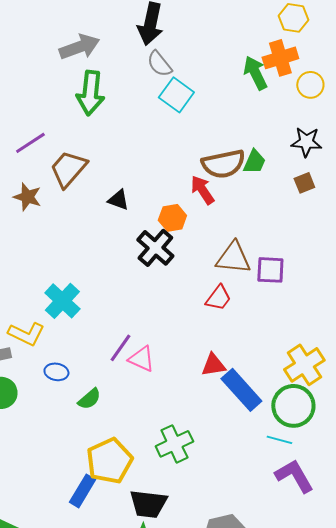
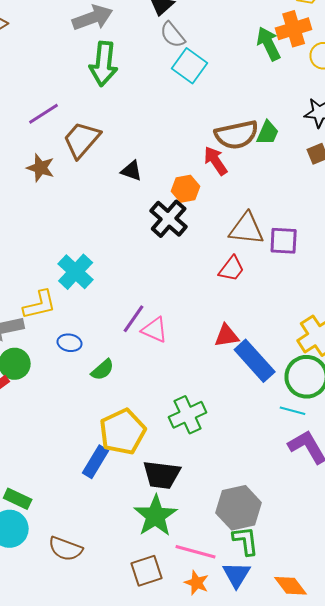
yellow L-shape: (26, 334) -> (40, 305), turned -39

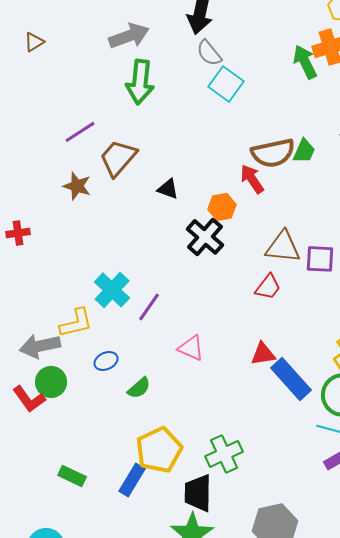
purple line: (134, 319) -> (149, 307), moved
blue ellipse: (70, 343) -> (106, 361), turned -35
green cross: (188, 415) -> (224, 454), moved
black trapezoid: (162, 475) -> (198, 493), turned 84
green rectangle: (18, 499) -> (72, 476), moved

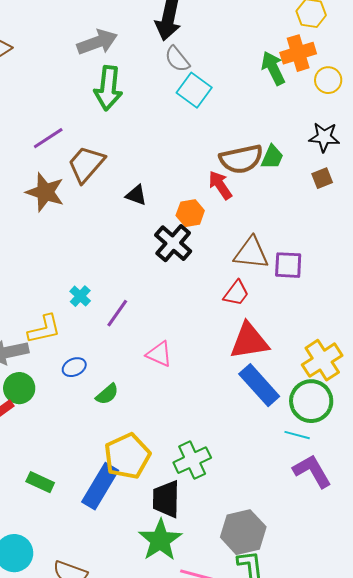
brown star: (77, 186) -> (45, 192), size x1.4
cyan cross: (112, 290) -> (80, 296), size x0.6
red triangle: (263, 354) -> (249, 341), moved, size x1.6
blue rectangle: (132, 480) -> (100, 486), size x1.4

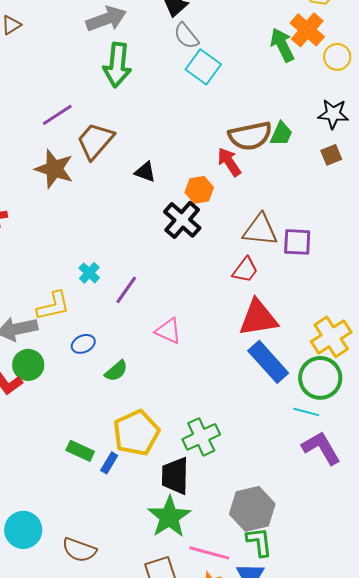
orange cross: (298, 53) -> (307, 30), turned -32
green rectangle: (40, 482) -> (80, 451), moved
blue rectangle: (100, 486) -> (109, 463), size x0.5

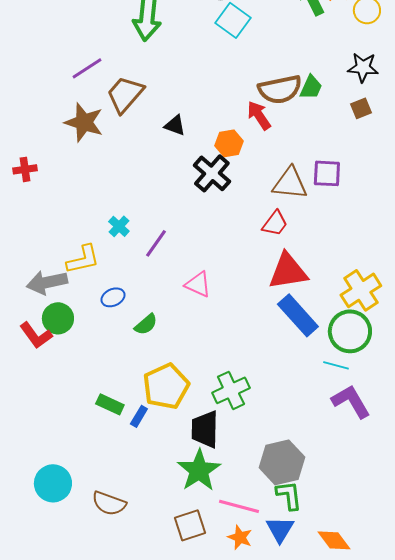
purple square: (297, 242) -> (327, 173), moved

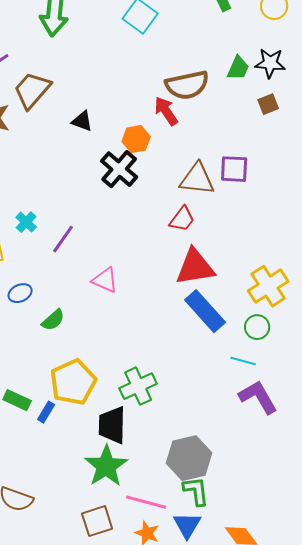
green trapezoid: (311, 87) -> (238, 68), moved
green circle: (350, 331) -> (257, 327), size x0.6

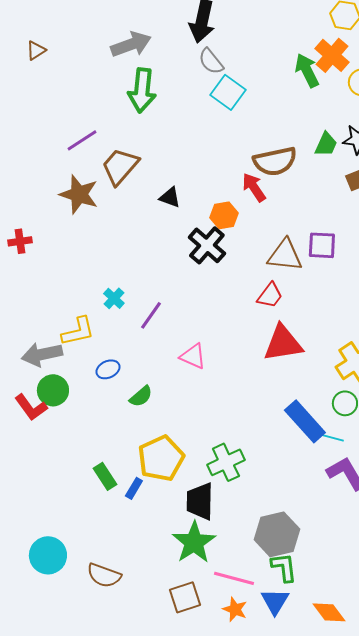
blue rectangle: (205, 311) -> (305, 421), moved
green rectangle: (17, 400) -> (105, 476), turned 32

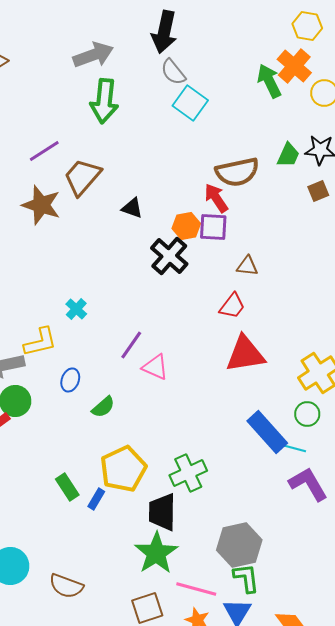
purple square: (322, 245) -> (213, 227), moved
brown triangle: (285, 255) -> (247, 266), size x0.6
purple line: (151, 315) -> (131, 345), moved
blue ellipse: (108, 369) -> (70, 380), turned -45

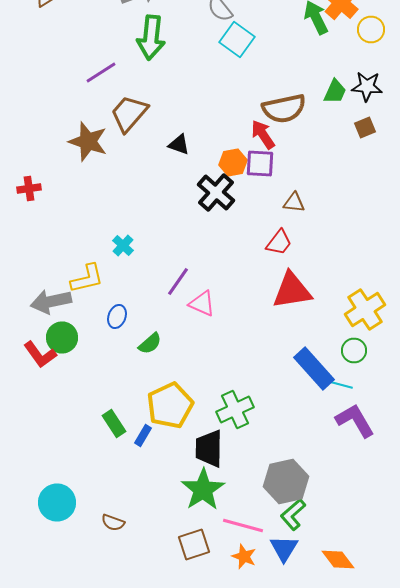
purple line: (44, 151) -> (101, 72), moved
green L-shape: (246, 578) -> (293, 514), turned -124
brown semicircle: (66, 586) -> (113, 522), size x0.7

